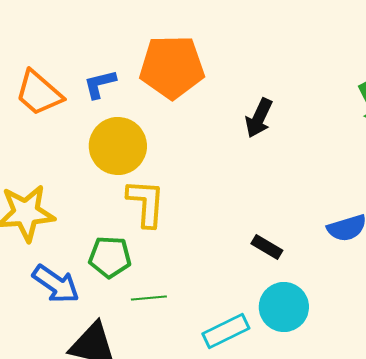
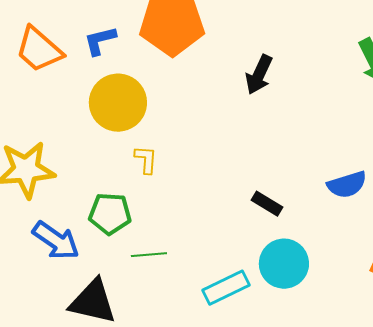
yellow L-shape: (146, 203) -> (146, 160), size x0.6

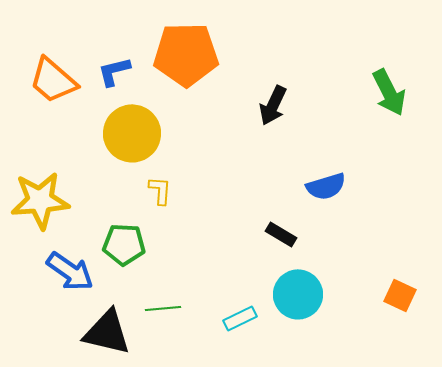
blue semicircle: (347, 185) -> (326, 186), moved
green line: (149, 255) -> (163, 308), moved
cyan rectangle: (226, 288) -> (240, 318), size x0.7

